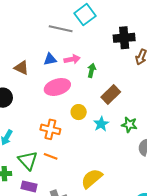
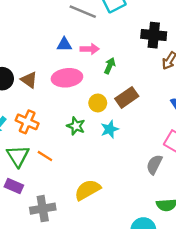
brown triangle: (21, 68) -> (29, 80), moved
yellow circle: (79, 112) -> (98, 103), moved
green star: (129, 125) -> (76, 126), moved
orange cross: (50, 129) -> (27, 122), moved

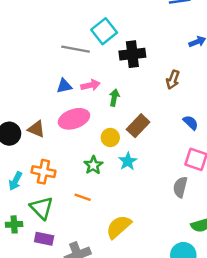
black cross: (154, 35) -> (132, 54), moved
green star: (76, 126) -> (93, 165), turned 30
orange line: (45, 156) -> (83, 197), moved

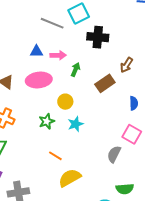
blue semicircle: (191, 123) -> (134, 103), turned 32
brown rectangle: (138, 126) -> (105, 83), moved
orange line: (83, 197) -> (55, 156), moved
yellow semicircle: (119, 227) -> (70, 178), moved

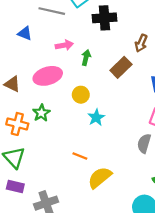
blue triangle: (36, 51) -> (25, 33), moved, turned 32
green star: (47, 121) -> (41, 113), moved

